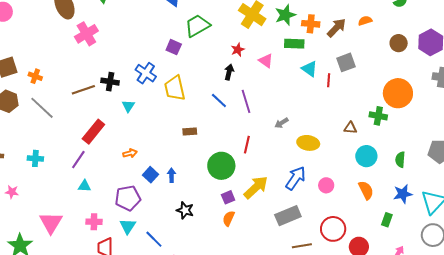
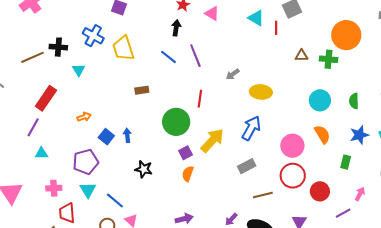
brown triangle: (350, 128) -> (301, 56), moved
pink circle: (326, 185) -> (292, 146), moved, size x1.5
gray rectangle: (288, 216) -> (247, 166), size x0.7

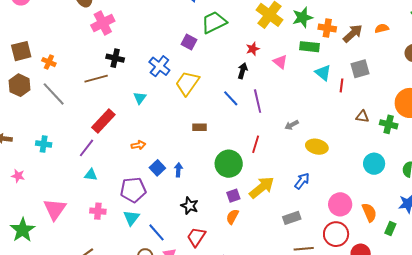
black cross: (58, 47) -> (115, 58), moved
yellow trapezoid: (123, 48) -> (187, 83), turned 44
blue arrow: (251, 128) -> (302, 181), size x0.7
orange semicircle: (322, 134) -> (369, 212), moved
red trapezoid: (67, 213) -> (196, 237), moved, turned 30

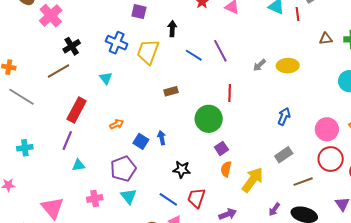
black cross: (115, 58) -> (72, 46), turned -30
black arrow: (243, 71) -> (172, 29), moved
yellow ellipse: (317, 147) -> (288, 66), moved
yellow arrow: (262, 187) -> (253, 180), moved
blue line: (157, 232) -> (168, 199), moved

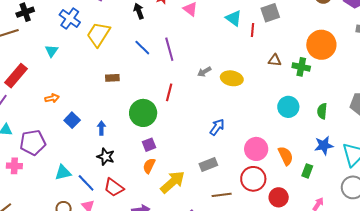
black arrow: (172, 29) -> (139, 11), moved, turned -35
blue arrow: (162, 138) -> (101, 128), moved
purple pentagon: (123, 169) -> (33, 143), moved
cyan triangle: (129, 196) -> (63, 173), moved, turned 42
red trapezoid: (196, 198) -> (114, 188), turned -85

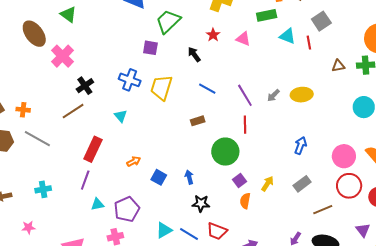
purple line: (169, 49) -> (245, 95), moved
brown rectangle: (112, 78) -> (198, 121), moved
yellow arrow: (173, 182) -> (267, 184), moved, size x0.6

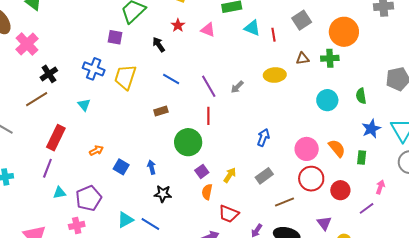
gray square: (321, 21) -> (302, 20), moved
yellow ellipse: (302, 95) -> (275, 75), moved
red trapezoid: (217, 231) -> (229, 214), moved

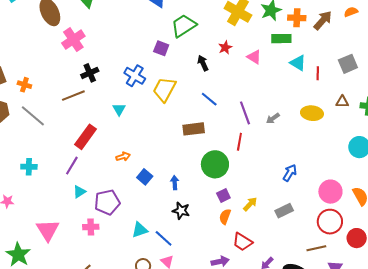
brown rectangle: (161, 111) -> (194, 129), size x1.5
cyan triangle: (59, 193) -> (79, 192), turned -32
brown line: (285, 202) -> (316, 248), moved

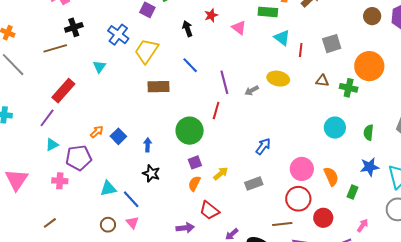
yellow ellipse: (312, 113) -> (278, 79), moved
brown rectangle: (194, 129) -> (158, 87), moved
orange arrow: (123, 157) -> (97, 132), moved, turned -32

